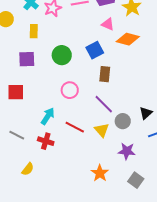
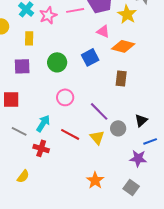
brown rectangle: (105, 74) -> (121, 78), moved
gray line: (17, 135) -> (19, 131), moved
purple star: (127, 151) -> (138, 158), moved

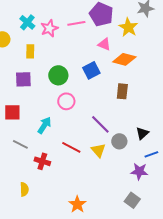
pink circle: (65, 97) -> (66, 101), moved
cyan arrow: (43, 123) -> (44, 125), moved
yellow semicircle: (23, 176) -> (24, 189), turned -40
orange star: (95, 180) -> (77, 204), moved

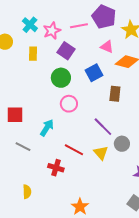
purple square: (23, 79) -> (66, 51), moved, turned 36
brown rectangle: (122, 91) -> (115, 94), moved
red cross: (42, 161) -> (56, 168), moved

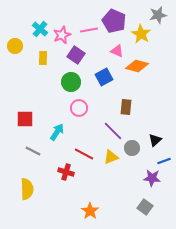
brown rectangle: (115, 94) -> (126, 107), moved
yellow triangle: (101, 153) -> (111, 157), turned 49
yellow semicircle: (27, 192) -> (27, 189), moved, size x1.5

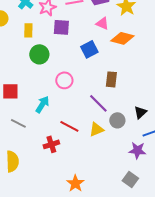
purple square: (76, 55) -> (61, 27), turned -30
green circle: (71, 82) -> (39, 54), moved
red cross: (66, 172) -> (51, 144), turned -35

